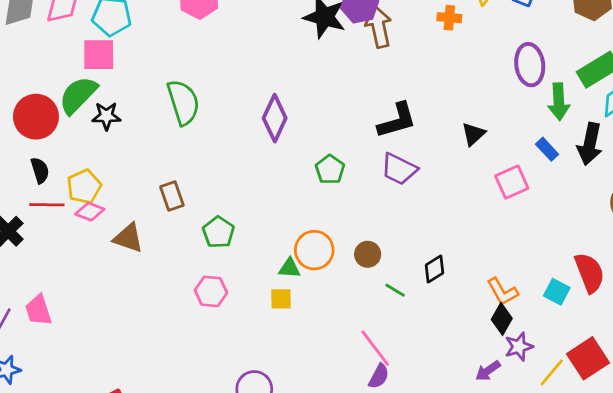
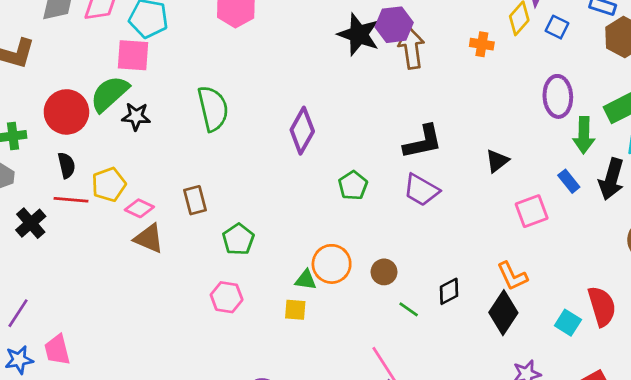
pink diamond: (90, 212) -> (139, 208), moved
orange L-shape: (502, 292) -> (512, 276), moved
pink trapezoid: (38, 310) -> (57, 350), moved
black diamond: (502, 319) -> (503, 313), moved, size x1.4

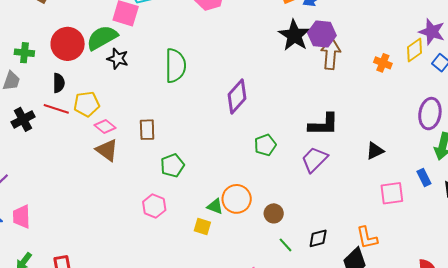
purple trapezoid: (421, 190) -> (314, 160), turned 92

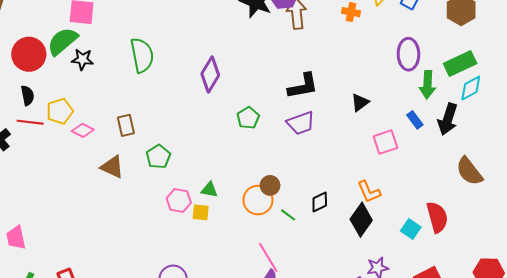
brown triangle: (107, 150) -> (112, 167), moved
purple trapezoid: (314, 160) -> (301, 123), turned -144
orange circle: (237, 199) -> (258, 200), moved
pink hexagon: (154, 206) -> (179, 201), moved

